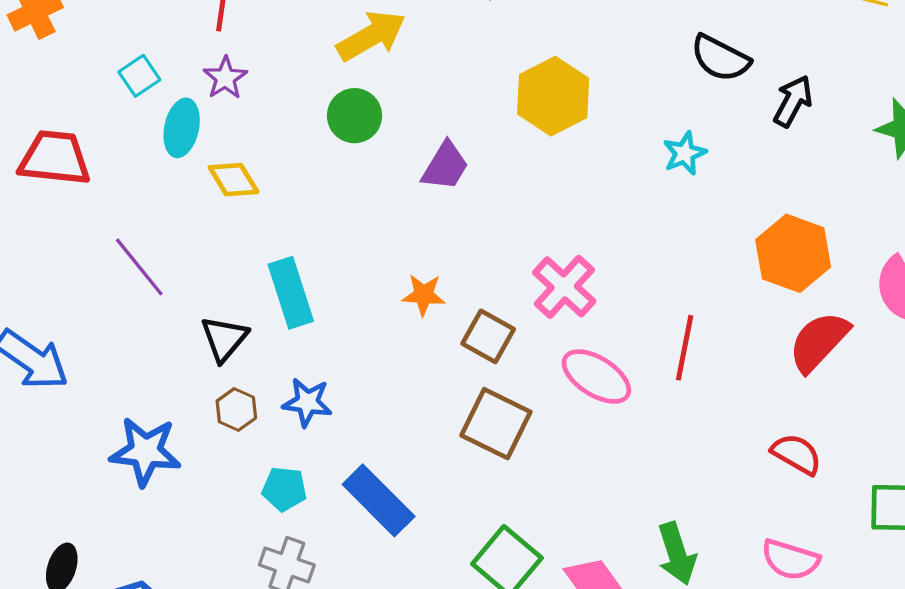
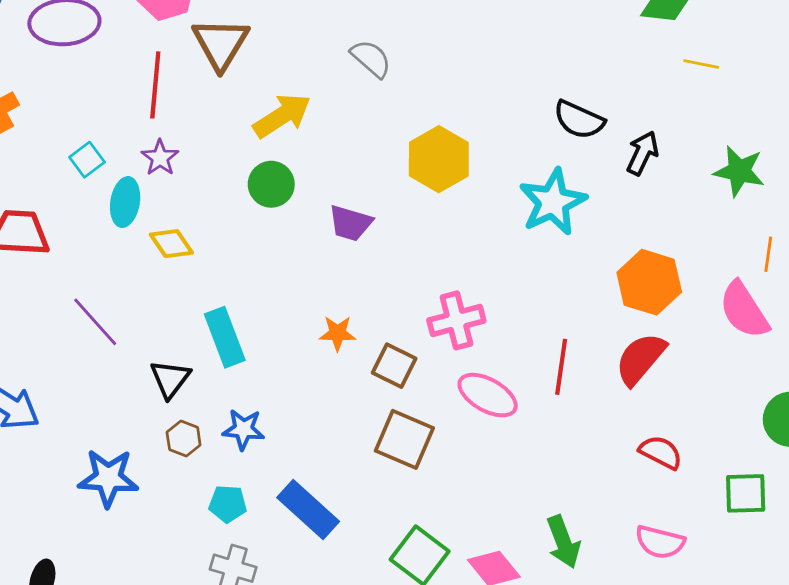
cyan star: (685, 153) -> (553, 202), size x1.8
purple trapezoid: (445, 166) -> (350, 223), turned 78
pink cross: (564, 287) -> (456, 320), turned 36
red semicircle: (819, 342) -> (640, 359), moved

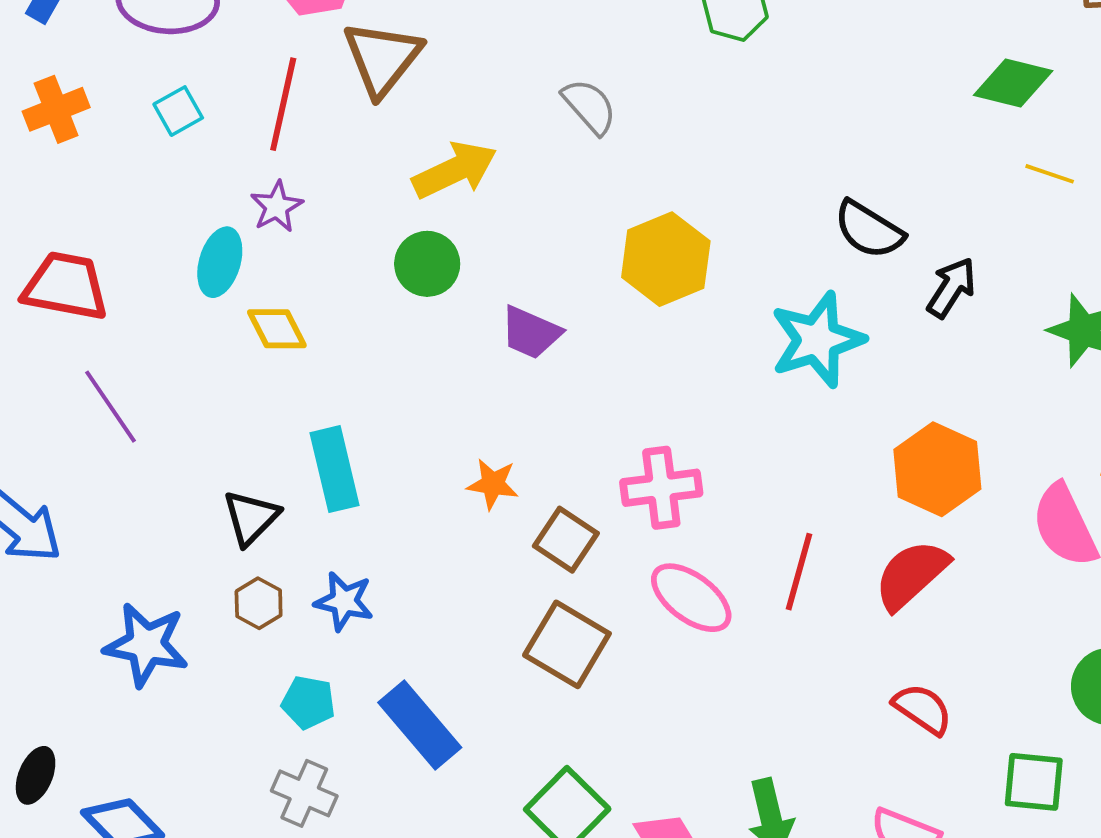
cyan square: (87, 160) -> (178, 111), moved
purple line: (95, 322) -> (110, 407), moved

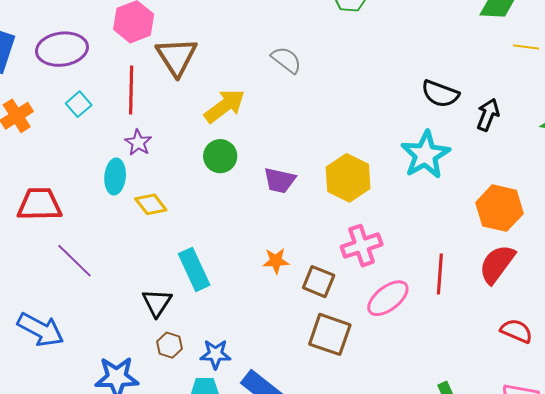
yellow hexagon: (666, 259) -> (348, 178), moved
pink ellipse: (691, 598) -> (388, 298), turned -63
blue star: (344, 601) -> (215, 354), moved

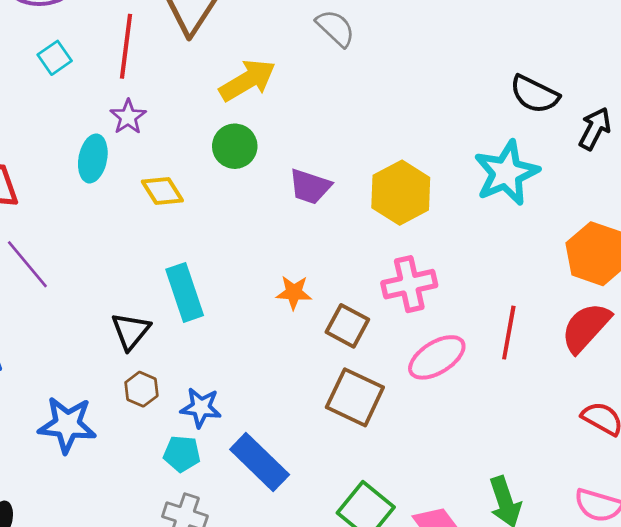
yellow diamond: (151, 204) -> (162, 191), moved

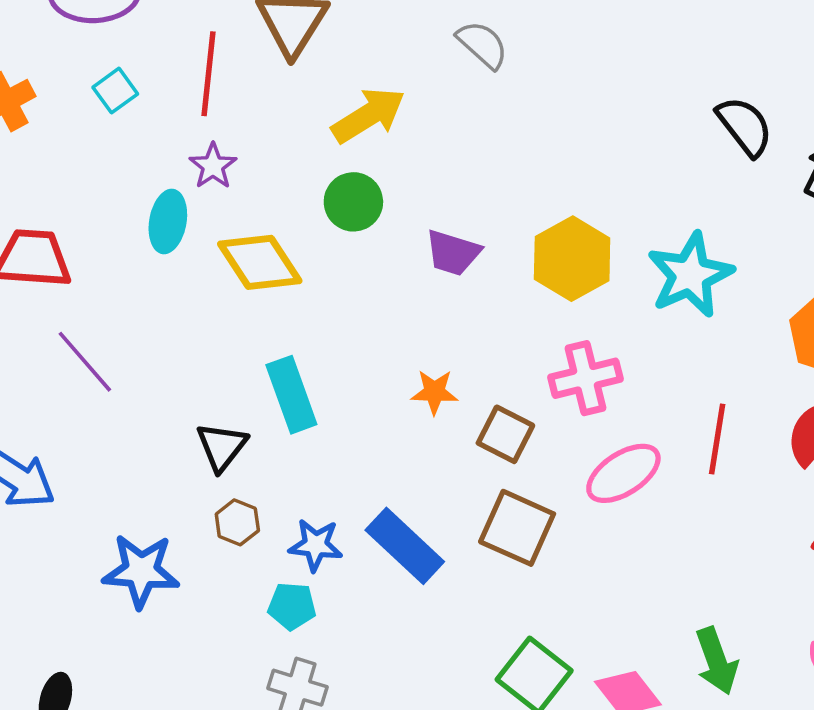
black semicircle: (534, 94) -> (745, 126), turned -153
cyan star: (506, 173) -> (690, 275), moved
yellow diamond: (162, 191) -> (260, 262), size x1.5
blue rectangle: (260, 462) -> (405, 546), moved

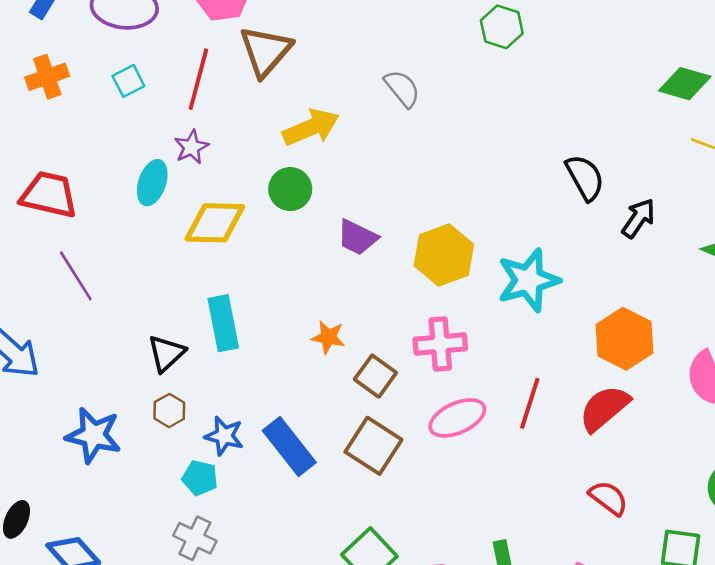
yellow diamond: (260, 262) -> (215, 223), turned -64

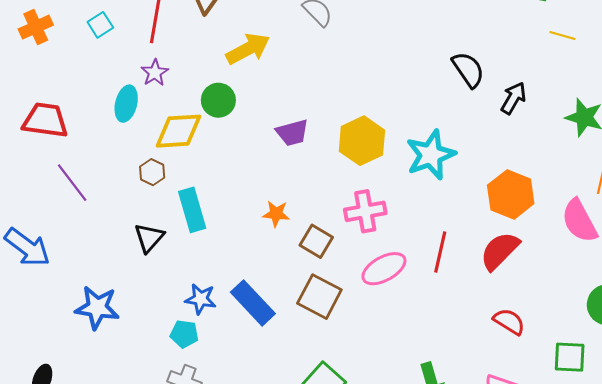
green circle: (290, 189) -> (218, 100), moved
purple trapezoid: (357, 237) -> (292, 133), turned -36
brown hexagon: (169, 411) -> (152, 172), moved

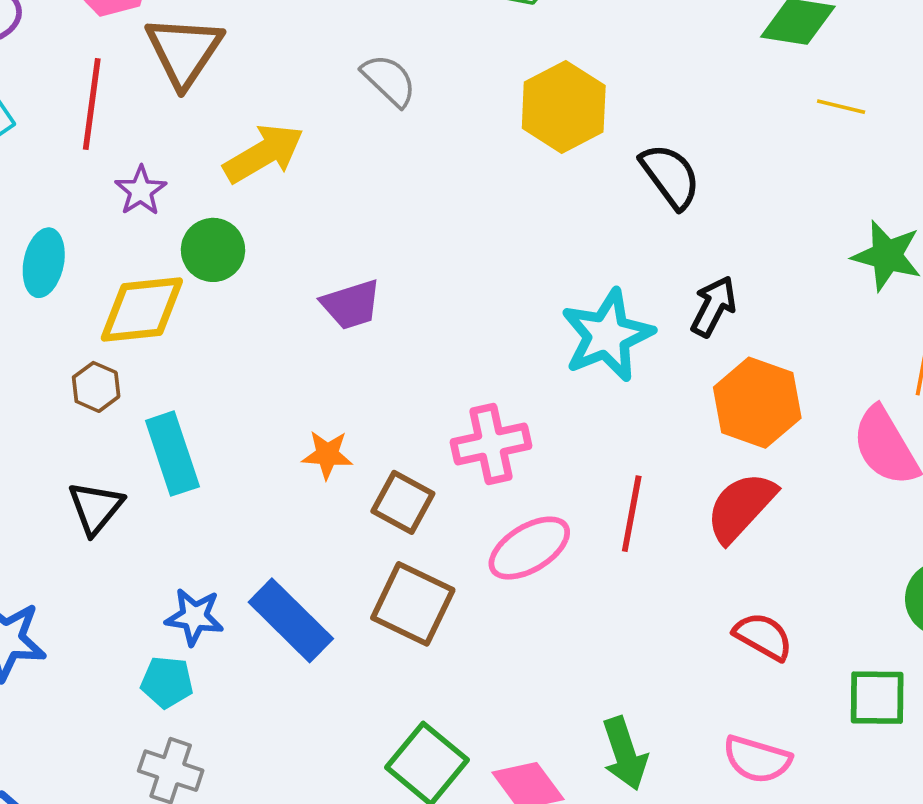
purple star: (155, 73) -> (141, 191), moved
black arrow: (513, 98) -> (714, 306), moved
yellow hexagon: (362, 141) -> (564, 107), moved

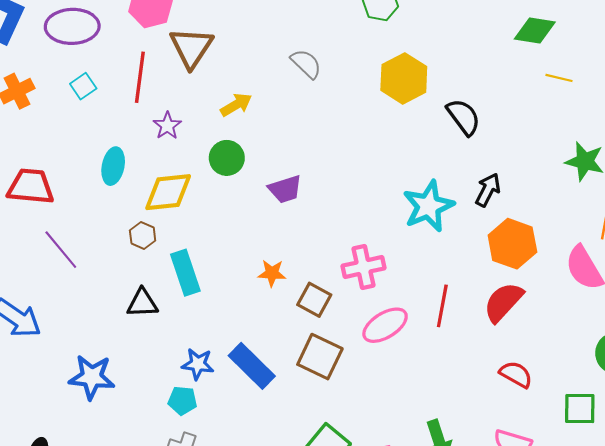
yellow arrow: (264, 153) -> (236, 105), size x0.7
green circle: (213, 250) -> (227, 158), moved
black triangle: (95, 508) -> (142, 303), turned 48

